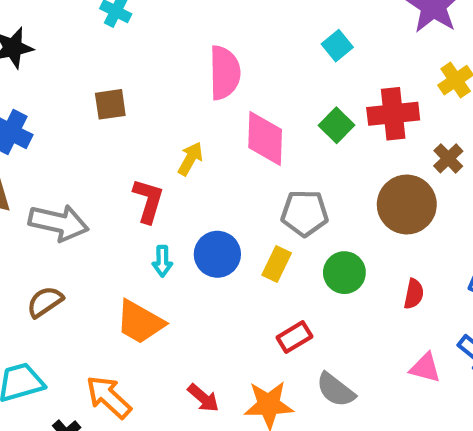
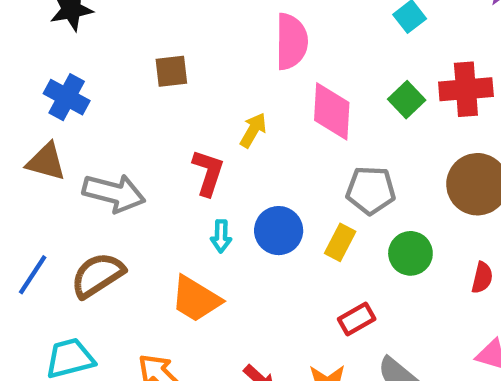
brown semicircle: (45, 302) -> (97, 275), size x1.4

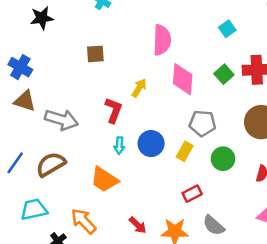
blue cross: (67, 97) -> (20, 67), moved

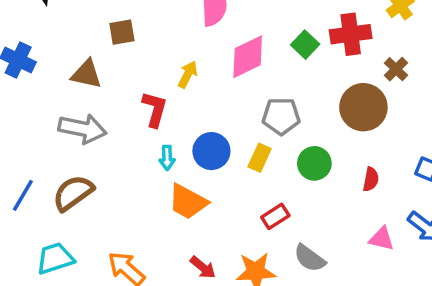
pink diamond: (183, 79) -> (248, 57), turned 64
brown triangle: (25, 101) -> (86, 74), moved
orange trapezoid: (104, 179) -> (188, 202), moved

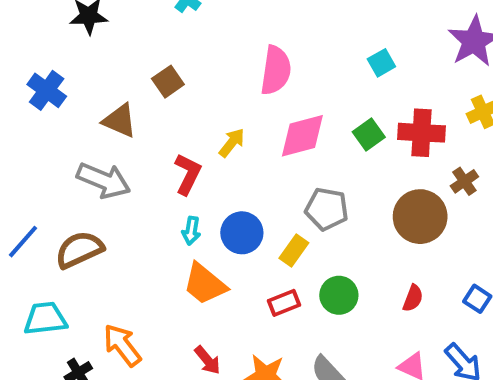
brown square: (122, 32) -> (168, 82), turned -36
green circle: (314, 163) -> (339, 295), moved
red rectangle: (275, 216) -> (284, 303), moved

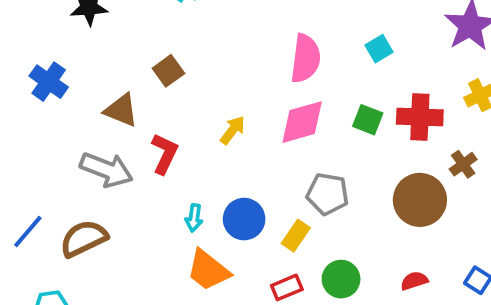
pink semicircle: (276, 70) -> (306, 59), moved
green square: (369, 135) -> (368, 120), turned -32
red L-shape: (188, 174) -> (165, 154), moved
red semicircle: (413, 298) -> (414, 281), turned -128

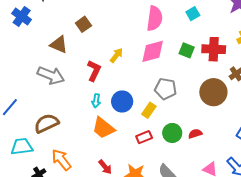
blue cross: (49, 82) -> (22, 16), moved
red L-shape: (165, 154) -> (94, 71), moved
brown semicircle: (84, 239) -> (46, 123), moved
red semicircle: (414, 281) -> (195, 134), moved

